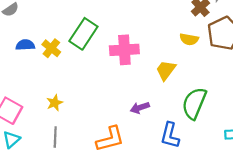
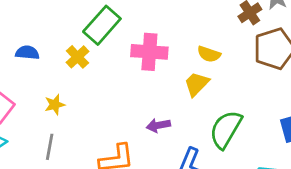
yellow semicircle: (189, 39) -> (209, 54), moved
blue semicircle: (25, 45) -> (27, 53), moved
yellow cross: (51, 48) -> (77, 57), moved

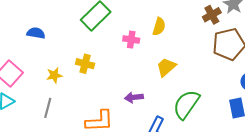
pink cross: (149, 52) -> (131, 40), size x0.6
yellow semicircle: (209, 54) -> (159, 27), moved, turned -96
yellow cross: (77, 57) -> (85, 64), moved, turned -36

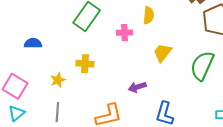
green semicircle: (186, 104) -> (202, 66), moved

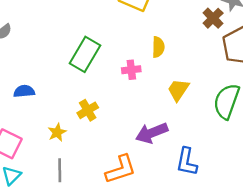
yellow cross: (85, 64) -> (88, 110), turned -30
purple arrow: (137, 87) -> (152, 133), size x1.5

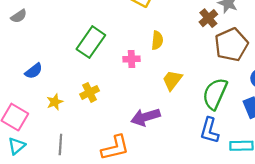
blue semicircle: (24, 91) -> (34, 71), turned 144
yellow star: (57, 132) -> (55, 102), moved
blue L-shape: (187, 162) -> (209, 130), moved

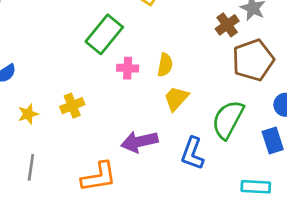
yellow semicircle: (157, 40) -> (165, 65), moved
green rectangle: (91, 42) -> (104, 34), moved
blue L-shape: (209, 130) -> (192, 153), moved

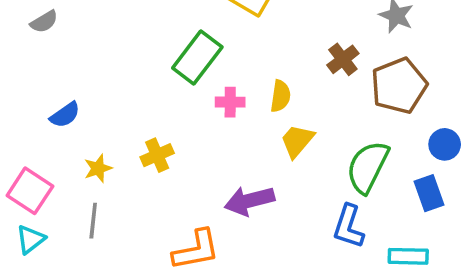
brown cross: (227, 25) -> (343, 59), moved
blue L-shape: (192, 153) -> (349, 226), moved
gray line: (31, 167) -> (93, 221), moved

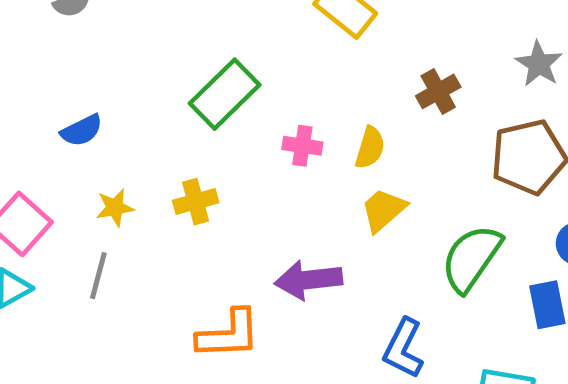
green rectangle: (197, 58) -> (225, 94), moved
brown cross: (343, 59) -> (438, 91), moved
blue L-shape: (349, 226) -> (403, 348), moved

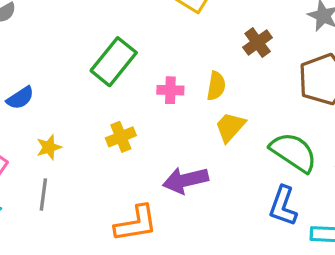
yellow cross: (196, 202) -> (121, 137), moved
green semicircle: (471, 258) -> (294, 152), turned 96
blue L-shape: (403, 348) -> (283, 206), moved

